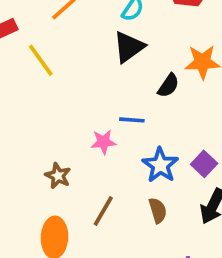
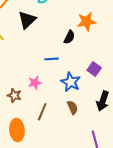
black triangle: (129, 47) -> (27, 20), moved
pink star: (103, 142) -> (35, 83), moved
purple square: (204, 164) -> (94, 69), moved

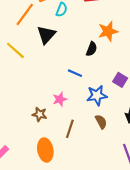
blue line: (51, 59) -> (75, 73), turned 32
blue star: (71, 82) -> (97, 95), turned -30

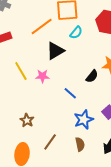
yellow line: (15, 50) -> (21, 71), moved
blue star: (97, 95) -> (84, 120), turned -30
pink star: (60, 99) -> (42, 76), moved

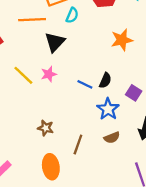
orange line: (42, 27) -> (32, 20), turned 50
black semicircle: (92, 76) -> (105, 80), moved
brown semicircle: (80, 144) -> (112, 138), turned 96

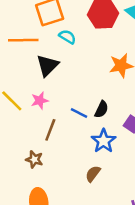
cyan semicircle: (72, 15) -> (67, 37), turned -84
brown semicircle: (112, 138) -> (93, 174), moved, turned 147
brown line: (78, 144) -> (50, 130), moved

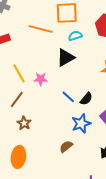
cyan semicircle: (67, 37) -> (75, 36), turned -64
black triangle: (47, 65) -> (66, 58), moved
brown line: (50, 130) -> (17, 100), moved

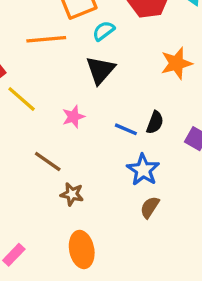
yellow line: (19, 73) -> (22, 99), moved
brown line: (17, 100) -> (48, 162), turned -72
blue star: (81, 123) -> (143, 170), moved

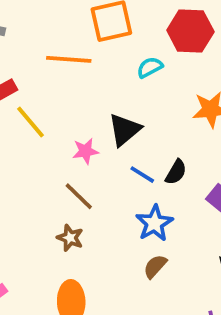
cyan semicircle: (104, 31) -> (150, 67), moved
black triangle: (100, 70) -> (125, 130), moved
brown line: (48, 162) -> (79, 196), moved

